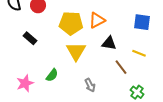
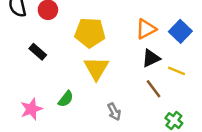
orange triangle: (97, 20) -> (146, 29), moved
blue square: (142, 22) -> (180, 31), turned 36
black triangle: (109, 43) -> (151, 58), moved, turned -35

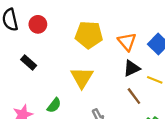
orange triangle: (146, 29) -> (127, 42), turned -42
yellow pentagon: (90, 33) -> (89, 35), moved

